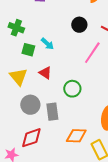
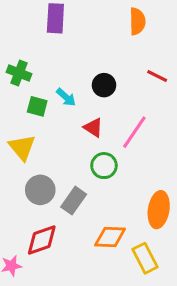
black circle: (79, 25) -> (104, 85), moved
pink line: (92, 53) -> (134, 132), moved
red triangle: (45, 73) -> (93, 128), moved
gray rectangle: (52, 112) -> (74, 201), turned 42

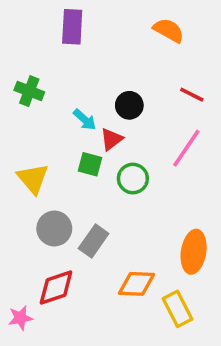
orange semicircle: (137, 21) -> (169, 30), turned -60
green square: (37, 106) -> (90, 164), moved
red triangle: (93, 128) -> (111, 139), moved, turned 50
pink line: (134, 132) -> (186, 148), moved
green circle: (104, 166) -> (133, 179), moved

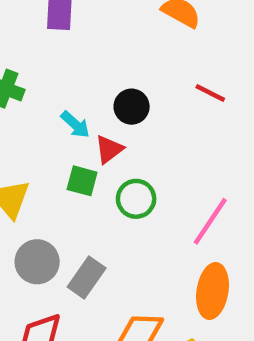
pink line: (186, 148) -> (210, 221), moved

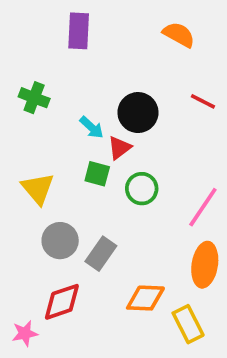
black circle: (132, 107) -> (138, 113), size x1.4

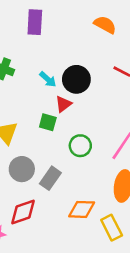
cyan arrow: (92, 127) -> (48, 79), moved
green circle: (142, 189) -> (80, 146), moved

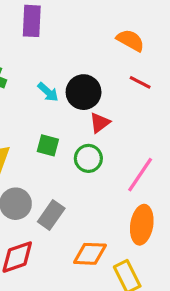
orange semicircle: (105, 25) -> (130, 40), moved
red triangle: (63, 104) -> (100, 123), moved
green circle: (80, 146) -> (88, 158), moved

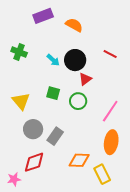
purple rectangle: (32, 21) -> (43, 16), turned 66
orange semicircle: (130, 40) -> (74, 25), moved

